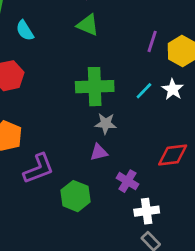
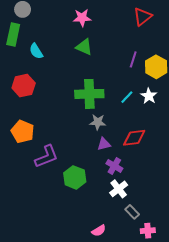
purple triangle: (99, 152) -> (104, 144), moved
red diamond: (173, 155) -> (134, 138), moved
white cross: (147, 211) -> (119, 189), moved, turned -30

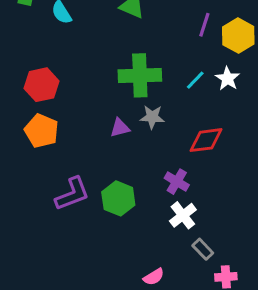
red hexagon: (24, 86) -> (41, 85), moved
purple triangle: (104, 144) -> (120, 128), moved
purple L-shape: (47, 157) -> (72, 194), moved

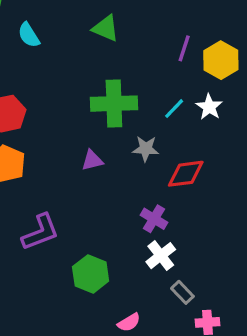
gray star: (152, 117) -> (146, 149), moved
green hexagon: (118, 198) -> (91, 274), moved

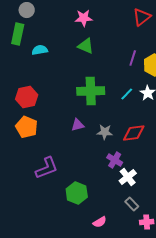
cyan semicircle: (29, 35) -> (40, 50), turned 112
gray star: (146, 149) -> (105, 132), moved
white cross: (161, 256) -> (128, 177), moved

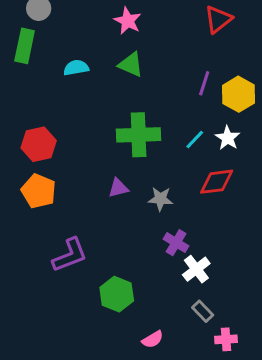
pink star: (84, 18) -> (128, 21), turned 30
cyan semicircle: (40, 50) -> (76, 68), moved
red diamond: (134, 133) -> (217, 182), moved

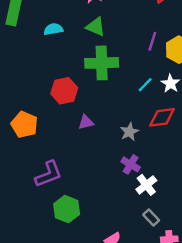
green cross: (139, 135) -> (102, 63), moved
red hexagon: (39, 144) -> (64, 91), moved
gray star: (160, 199) -> (129, 132), moved, turned -30
green hexagon: (117, 294) -> (67, 209), moved

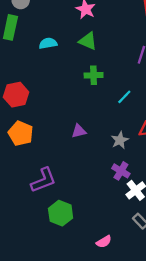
green cross: (102, 63) -> (94, 75), size x0.6
cyan line: (145, 85) -> (124, 97), moved
red hexagon: (64, 91) -> (16, 95), moved

